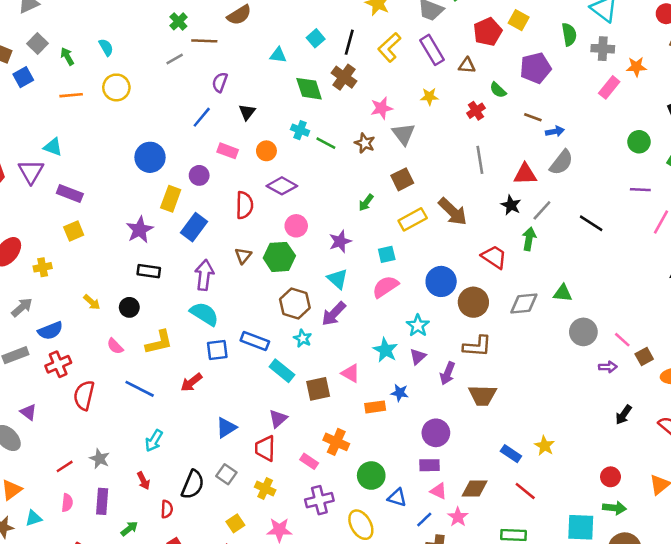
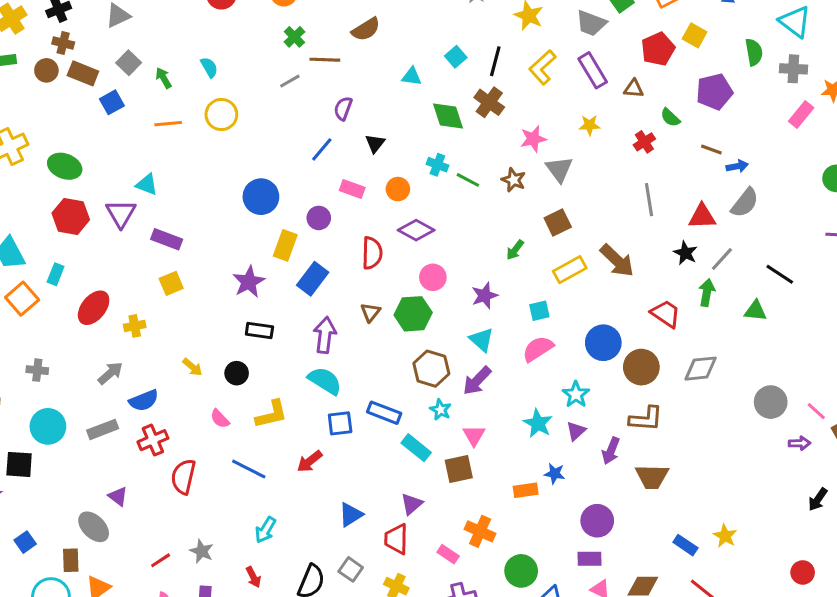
green triangle: (563, 293) -> (755, 311), moved
pink triangle: (351, 373) -> (474, 436), moved, turned 30

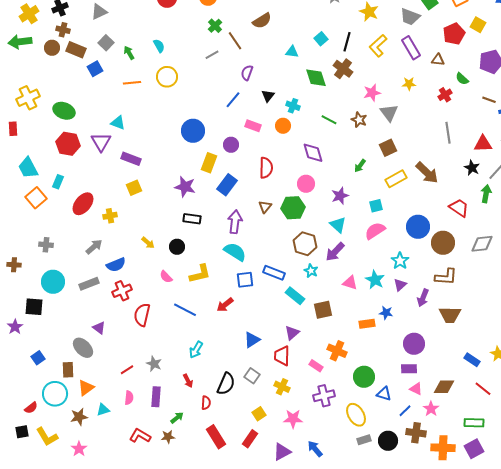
brown line: (325, 60) -> (235, 41), turned 54
cyan cross: (437, 165) -> (293, 106), moved
purple diamond: (416, 230) -> (313, 153), moved, turned 45
purple star: (249, 282) -> (185, 187), turned -30
pink triangle: (474, 436) -> (350, 283), moved, turned -42

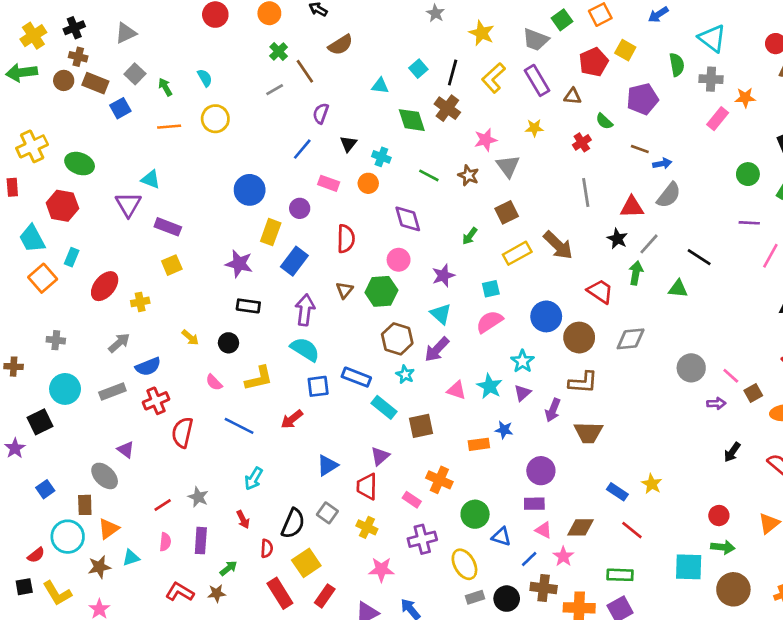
red hexagon: (68, 144) -> (62, 206), moved
black square: (34, 307) -> (40, 422), turned -30
yellow square: (259, 414) -> (306, 563), moved, size x1.5

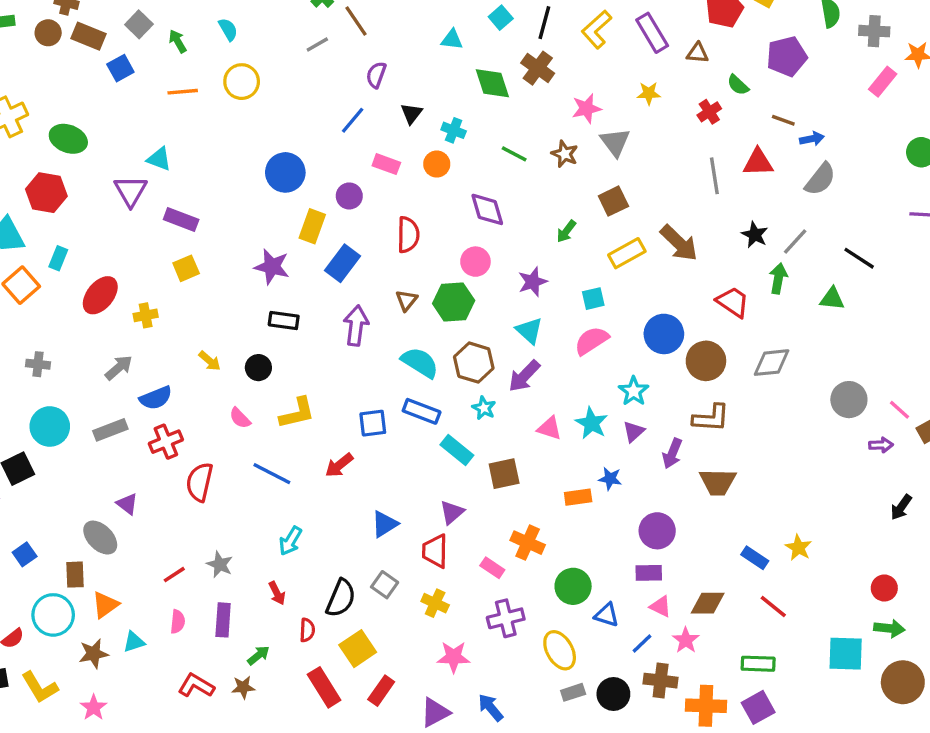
red triangle: (632, 207) -> (758, 162), moved
cyan semicircle: (305, 349) -> (420, 363), moved

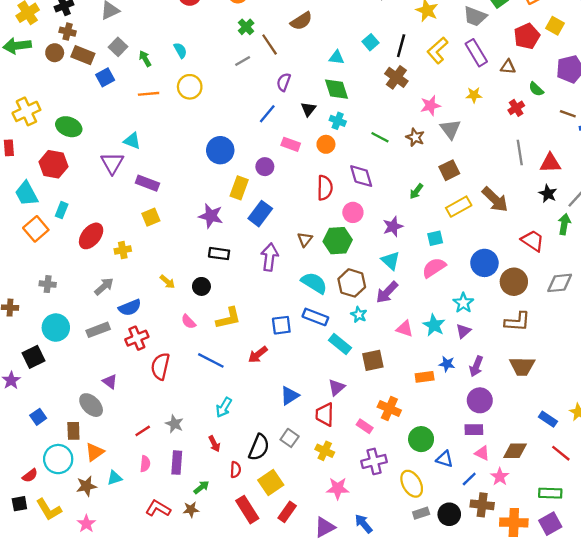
green diamond: (492, 83) -> (337, 89), moved
red triangle: (758, 162) -> (550, 163), moved
red semicircle: (408, 235) -> (325, 188), moved
purple arrow: (672, 453) -> (476, 366), moved

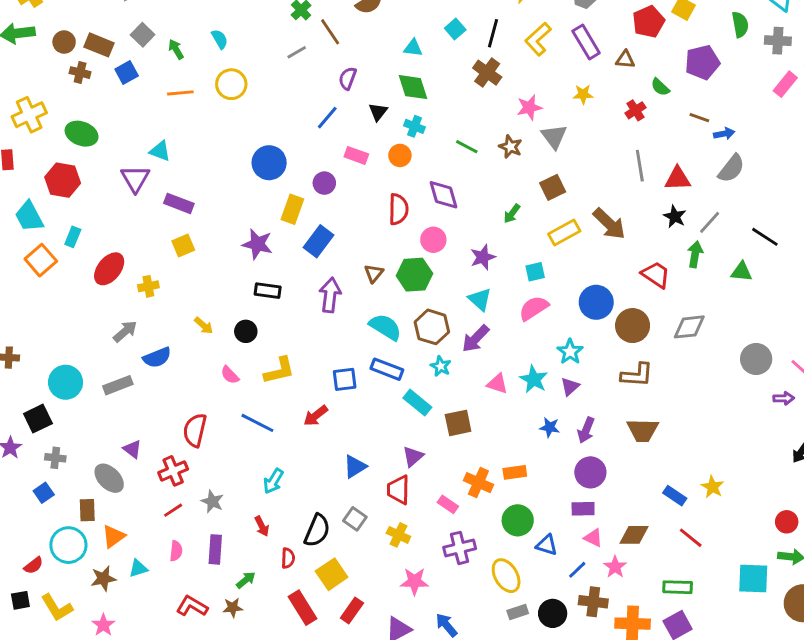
brown cross: (68, 32) -> (80, 73), moved
gray cross: (48, 284) -> (55, 458), moved
red cross: (137, 338) -> (173, 471), moved
orange rectangle: (425, 377) -> (515, 472), moved

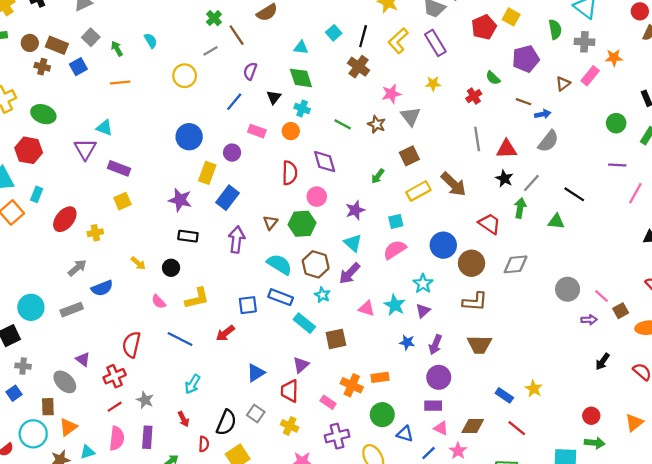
brown triangle: (625, 59) -> (563, 84), moved, turned -42
yellow circle: (231, 84) -> (185, 76), moved
pink semicircle: (176, 551) -> (117, 438), size x1.5

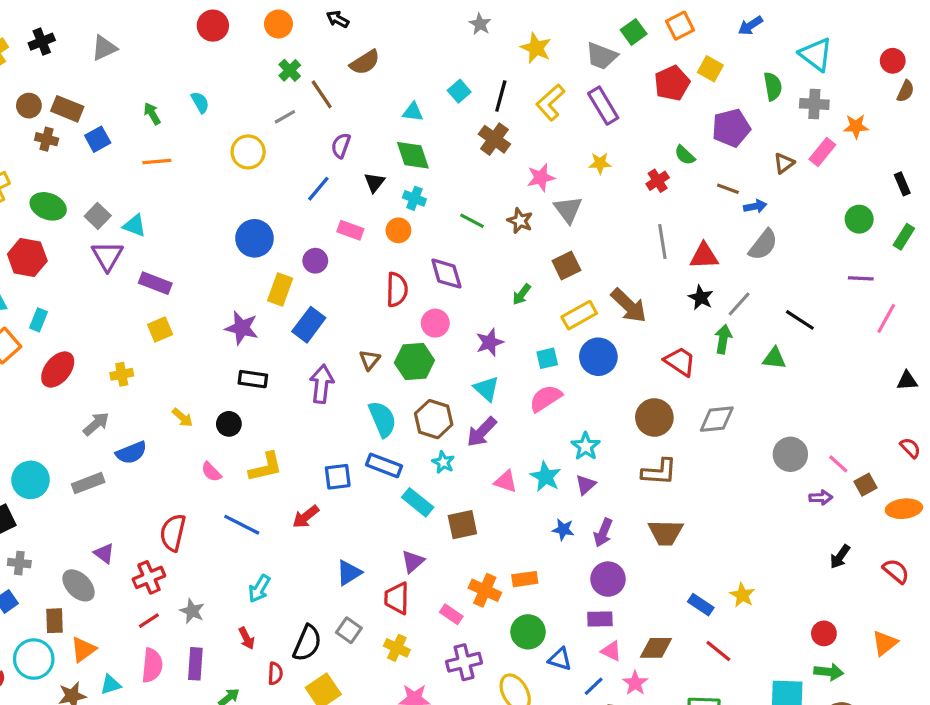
gray square: (91, 37) -> (98, 216), moved
red ellipse: (65, 219) -> (58, 370), moved
blue circle: (443, 245) -> (598, 357), moved
cyan semicircle: (279, 264) -> (382, 419), turned 35

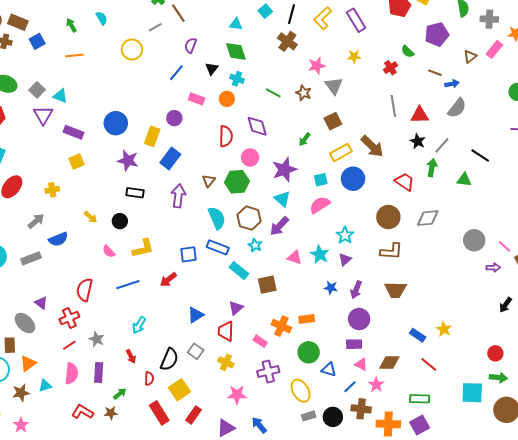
blue circle: (254, 238) -> (116, 123), moved
purple star: (490, 342) -> (284, 170), size x1.4
blue line: (242, 525) -> (128, 285), turned -45

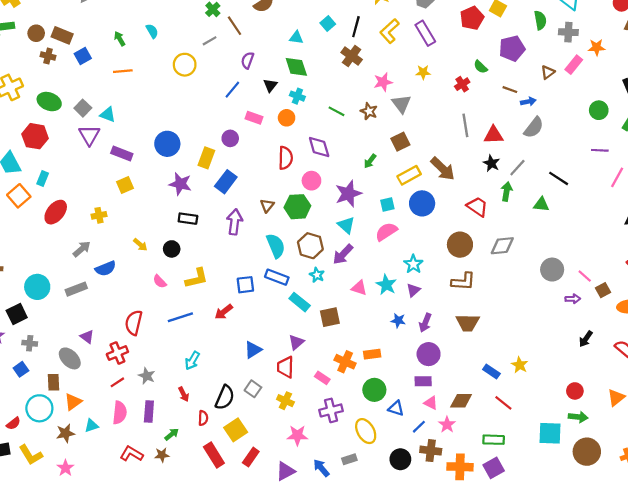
gray rectangle: (309, 416) -> (349, 459), moved

